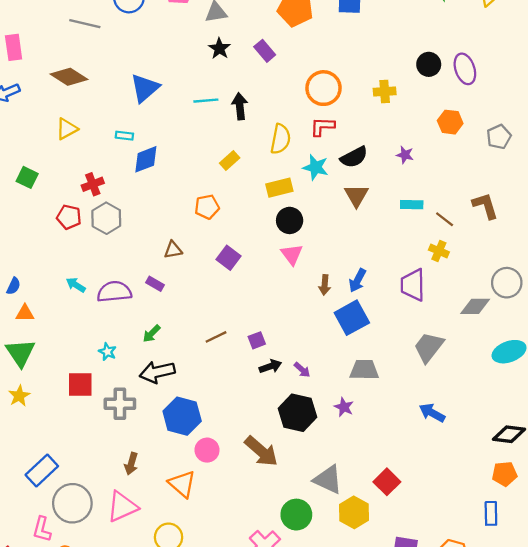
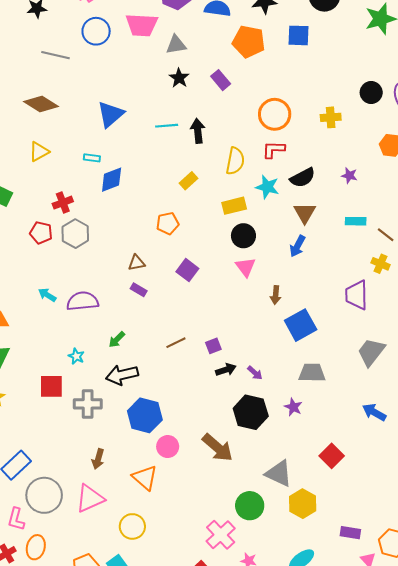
blue arrow: (357, 280) -> (297, 246), moved
purple rectangle: (155, 284) -> (139, 290), moved
red square: (387, 482) -> (332, 456), moved

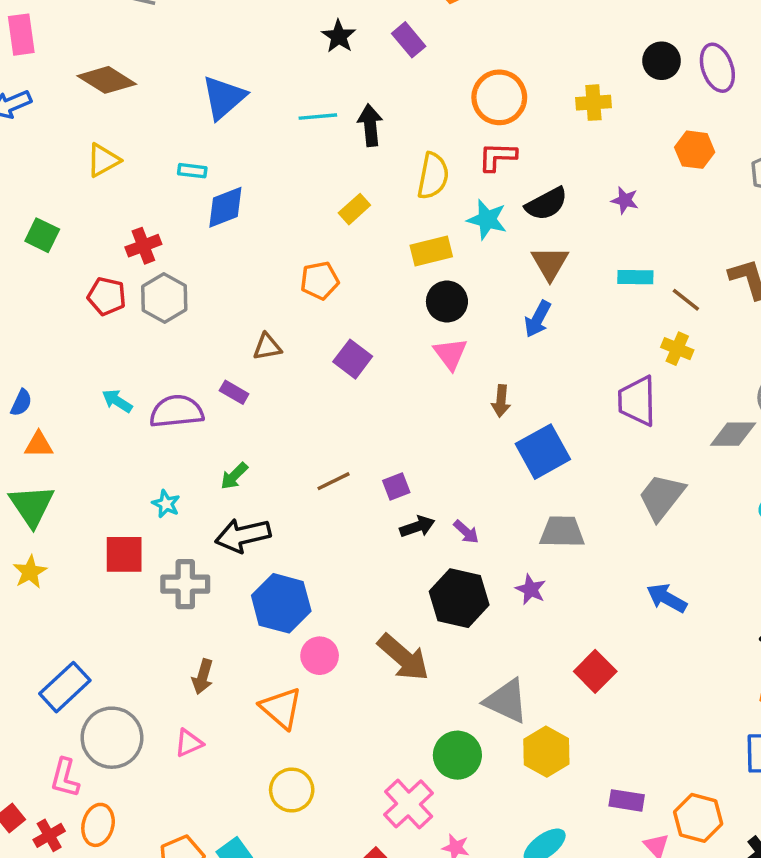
purple rectangle: (139, 290) -> (234, 392), moved
pink triangle: (90, 498) -> (189, 743), size x0.6
yellow circle: (132, 526) -> (292, 790), moved

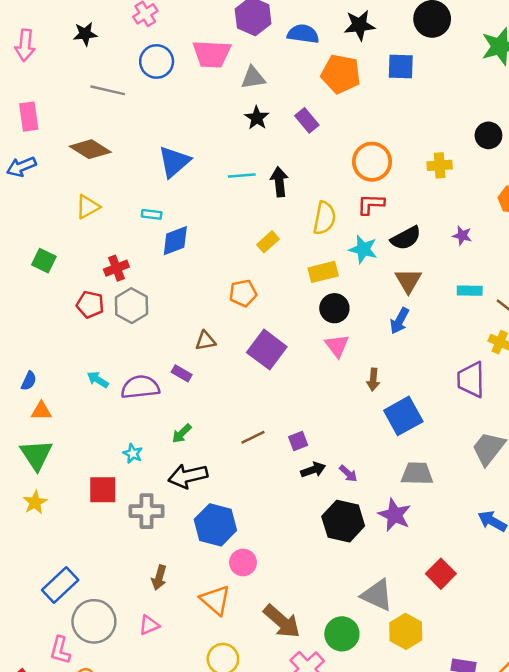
purple square: (353, 359) -> (267, 350), size x1.4
purple star: (531, 589) -> (395, 515), size x1.5
brown arrow: (403, 657) -> (282, 621), moved

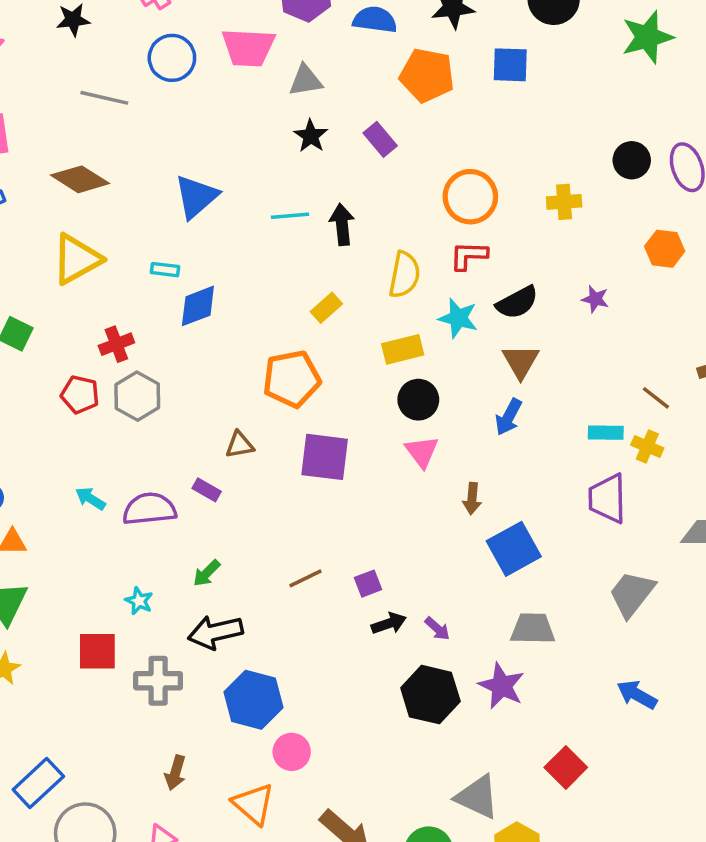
yellow triangle: (88, 207) -> (77, 259), size x1.5
cyan rectangle: (470, 291) -> (606, 433), moved
orange pentagon: (243, 293) -> (292, 379), size x1.5
purple square: (267, 350) -> (325, 457), turned -30

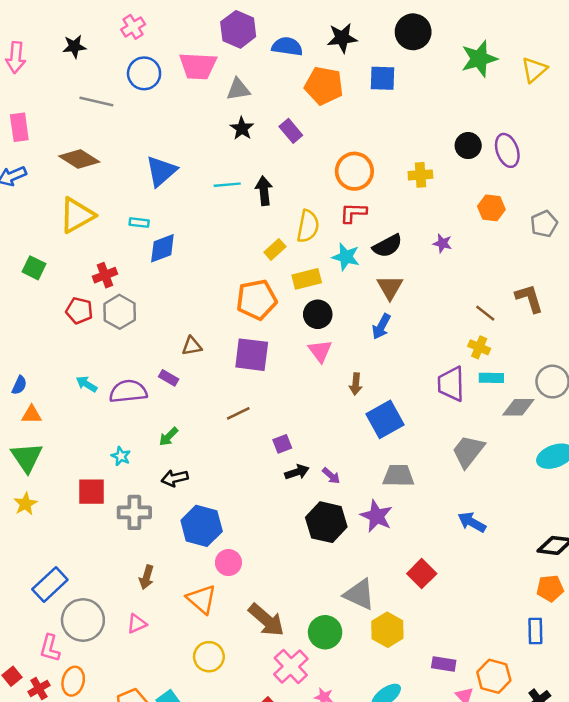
yellow rectangle: (326, 308) -> (275, 249), moved
orange pentagon: (292, 379) -> (257, 300), moved
cyan rectangle: (606, 433) -> (491, 378), moved
brown line: (306, 578) -> (238, 413), moved
black arrow: (215, 632) -> (175, 478), size x0.7

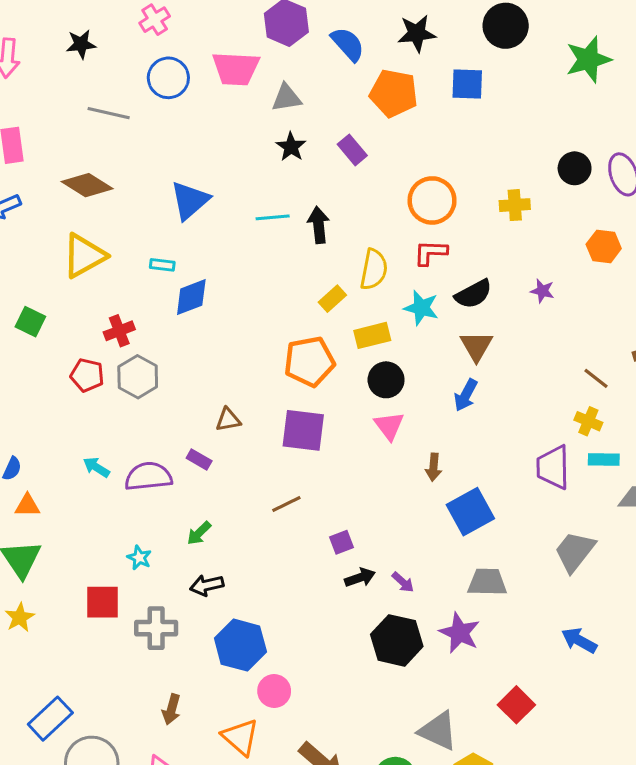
blue semicircle: (287, 46) -> (348, 44), turned 40

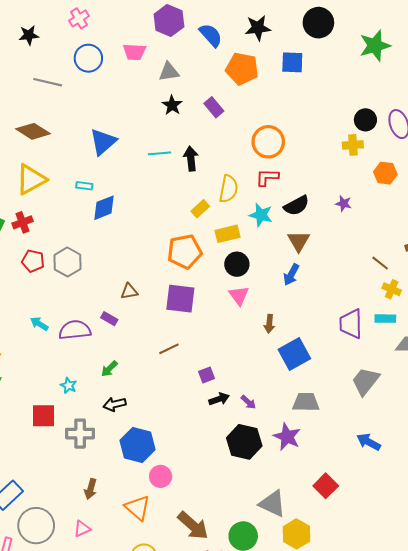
pink trapezoid: (236, 69) -> (134, 52), size x0.7
yellow cross: (515, 205) -> (353, 145), moved
red cross: (119, 331) -> (23, 222), moved
yellow cross: (588, 421) -> (392, 289), moved

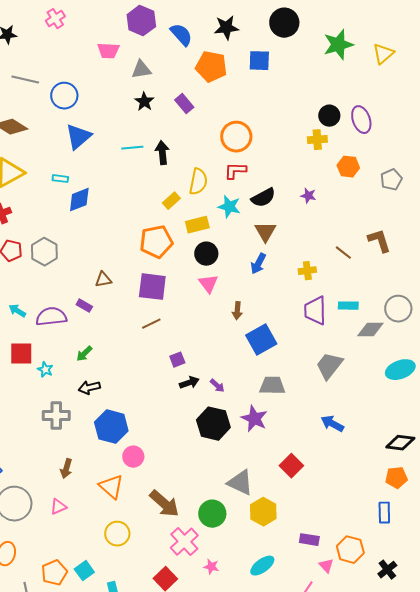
blue circle: (88, 58) -> (64, 96), moved
yellow cross: (392, 289) -> (307, 271), moved, turned -30
brown line: (169, 349) -> (151, 324), moved
red square: (43, 416) -> (21, 354), moved

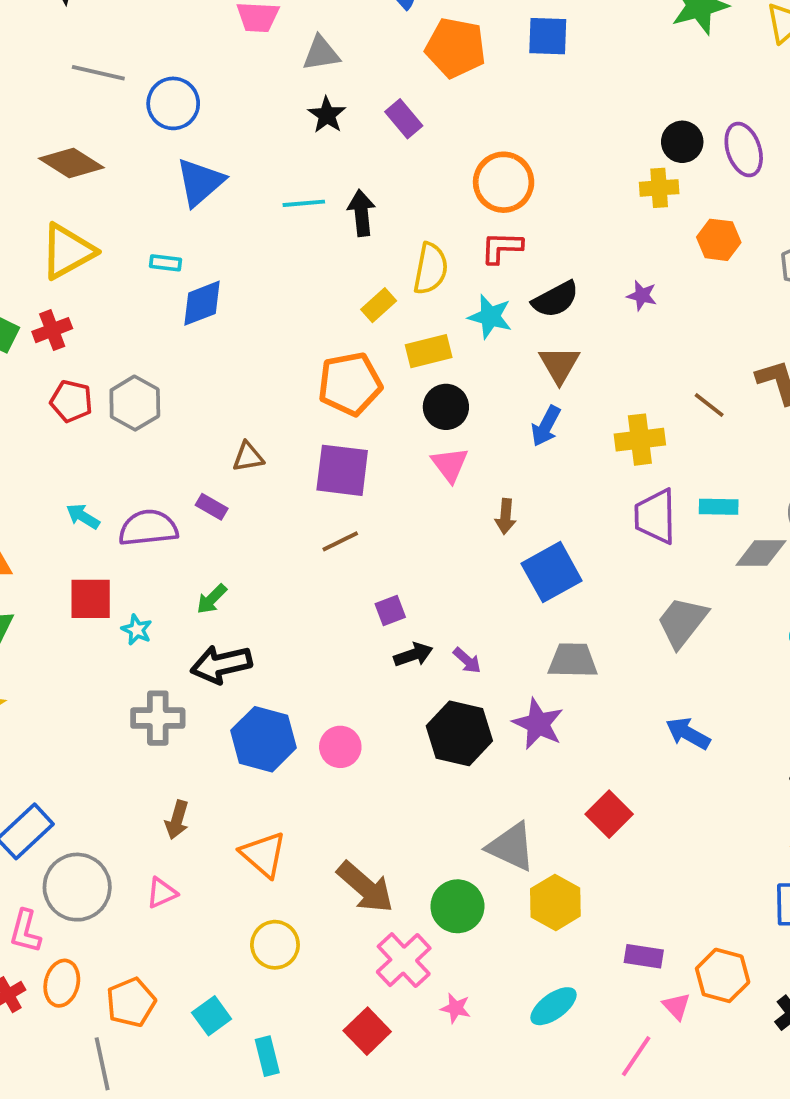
yellow cross: (307, 271) -> (640, 440), size x1.4
black arrow: (89, 388) -> (221, 664), size x1.4
pink circle: (133, 457) -> (340, 747), moved
orange pentagon: (54, 573) -> (131, 1002), moved

